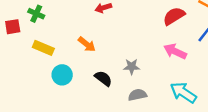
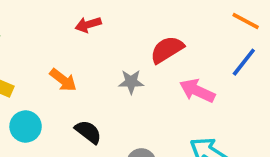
red semicircle: (174, 16) -> (167, 50), moved
gray star: (132, 67) -> (131, 82), moved

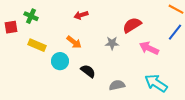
red arrow: (88, 25) -> (81, 15), moved
cyan circle: (26, 127) -> (60, 61), moved

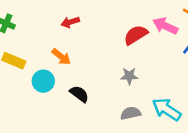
gray star: (112, 43) -> (129, 76), moved
pink arrow: (149, 48) -> (165, 26), moved
gray semicircle: (117, 85) -> (131, 113), moved

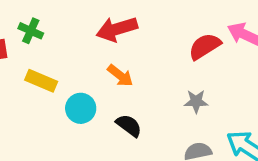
red arrow: (70, 22) -> (117, 29), size x1.6
orange arrow: (61, 57) -> (120, 76), moved

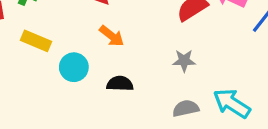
black semicircle: (129, 126) -> (120, 84), turned -35

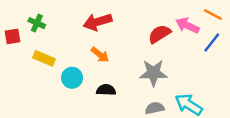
gray star: (184, 61) -> (153, 73), size x1.6

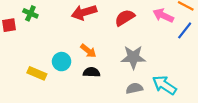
red semicircle: (160, 34) -> (125, 18), moved
orange arrow: (100, 55) -> (88, 51), moved
yellow rectangle: (44, 58) -> (37, 73), moved

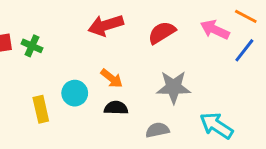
green cross: (30, 13) -> (32, 46), moved
yellow rectangle: (37, 73) -> (41, 109), turned 54
gray semicircle: (134, 88) -> (157, 130), moved

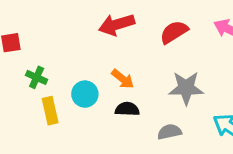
green cross: (32, 46) -> (37, 77), moved

